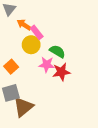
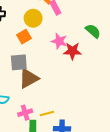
yellow circle: (31, 45) -> (33, 18), moved
green semicircle: (57, 51) -> (93, 31), moved

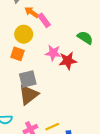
orange square: (24, 37) -> (18, 54), turned -32
gray square: (19, 62) -> (28, 79), moved

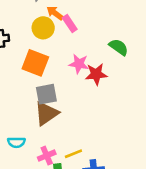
yellow circle: (24, 34) -> (43, 28), moved
orange square: (18, 54) -> (35, 63), size x1.5

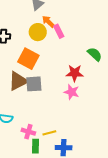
pink star: (79, 64) -> (72, 92), moved
brown triangle: (46, 113) -> (18, 81), moved
pink cross: (47, 156) -> (28, 132), turned 32

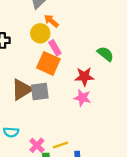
pink rectangle: (59, 31) -> (55, 48), moved
orange square: (28, 59) -> (48, 63), moved
pink cross: (28, 132) -> (37, 145), turned 32

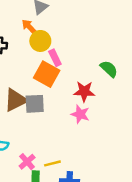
orange arrow: (51, 21) -> (29, 27), moved

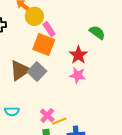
red star: (84, 91) -> (78, 55), turned -30
gray square: (35, 104) -> (37, 71), turned -36
pink cross: (27, 162) -> (47, 115), moved

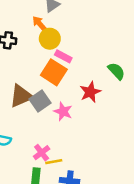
pink rectangle: (49, 29) -> (63, 56), turned -40
pink star: (78, 75) -> (63, 112), moved

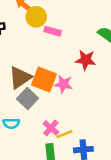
orange square: (54, 72) -> (44, 79), moved
red star: (90, 92) -> (86, 60), turned -30
gray square: (40, 101) -> (27, 99), moved

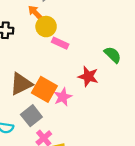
pink star: (63, 84) -> (63, 97), turned 30
gray square: (27, 99) -> (31, 116), moved

